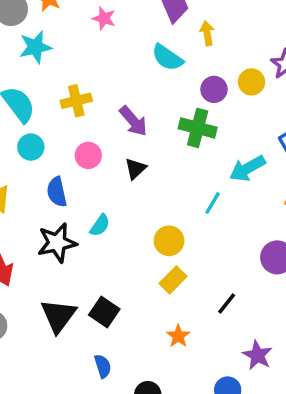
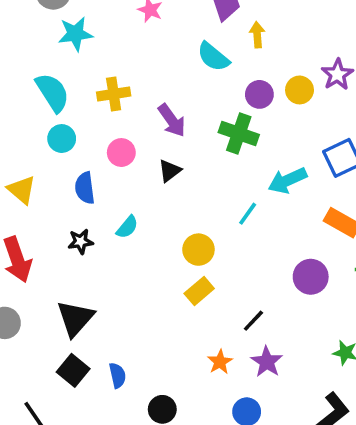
black star: (57, 243) -> (81, 242), size x0.6
black square: (104, 312) -> (73, 370), moved
orange star: (178, 336) -> (220, 362), moved
purple star: (257, 355) -> (267, 362), moved

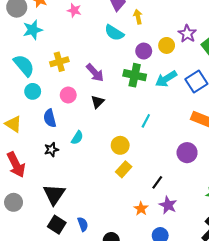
cyan arrow: (287, 180) -> (166, 79), moved

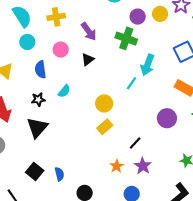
cyan arrow: (166, 79) -> (148, 65), moved, turned -45
black triangle: (54, 194) -> (37, 127), moved

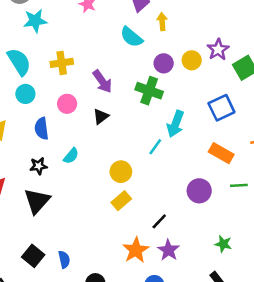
orange star: (117, 166) -> (136, 250), size x1.5

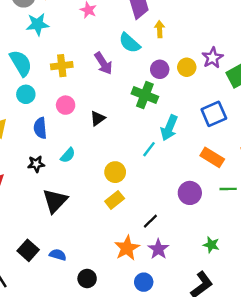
purple arrow: (102, 81) -> (103, 63), moved
black triangle: (37, 201) -> (55, 201), moved
blue semicircle: (64, 259) -> (58, 255), turned -63

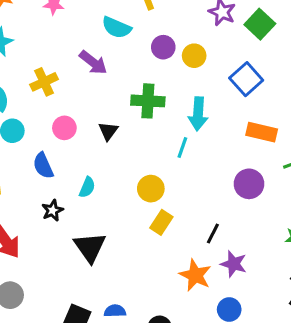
yellow circle: (187, 67) -> (194, 56), moved
green cross: (145, 95) -> (148, 101), moved

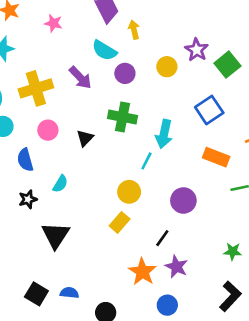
purple circle: (163, 47) -> (125, 73), moved
yellow circle: (194, 56) -> (167, 67), moved
yellow cross: (44, 82) -> (36, 88), size x1.4
purple circle: (249, 184) -> (183, 200), moved
yellow circle: (151, 189) -> (129, 192), moved

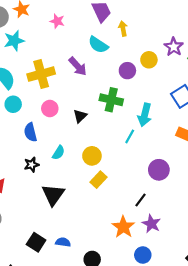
purple circle: (125, 73) -> (127, 71), moved
yellow circle: (129, 192) -> (92, 156), moved
yellow rectangle: (120, 222) -> (98, 180), moved

